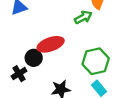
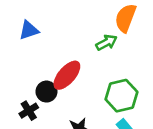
red ellipse: (51, 44) -> (67, 75), turned -30

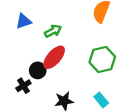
green arrow: (106, 42) -> (53, 31), moved
green hexagon: (121, 96) -> (102, 59), moved

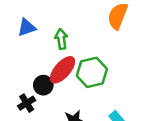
green arrow: (53, 31) -> (61, 39), turned -70
green hexagon: (102, 59) -> (92, 72), moved

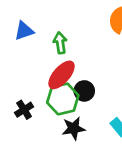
green hexagon: (92, 72) -> (63, 99), moved
black circle: (43, 85) -> (84, 91), moved

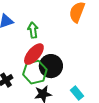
black circle: (84, 91) -> (51, 66), size x1.5

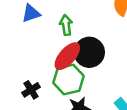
black circle: (51, 66) -> (89, 52), moved

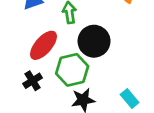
red ellipse: (67, 56) -> (43, 45), moved

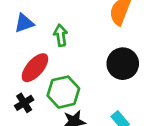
black circle: (94, 41) -> (123, 64), moved

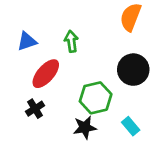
blue triangle: (24, 23) -> (27, 41), moved
green hexagon: (63, 92) -> (96, 98), moved

